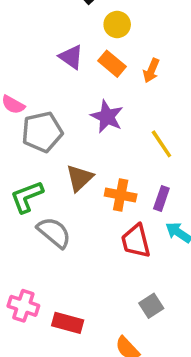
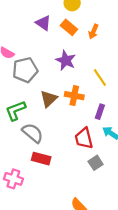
orange cross: (121, 195) -> (74, 96), moved
gray square: (151, 306) -> (96, 163), moved
red rectangle: (68, 323) -> (41, 159), moved

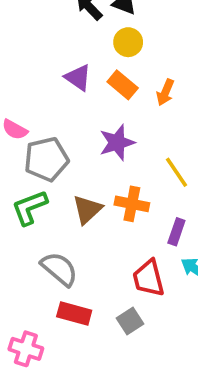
purple star: (66, 60) -> (117, 143), turned 30
green L-shape: (16, 111) -> (30, 208), moved
gray square: (96, 163) -> (130, 321), moved

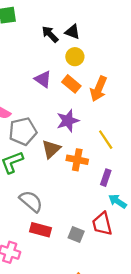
orange arrow: (165, 92) -> (99, 89), size x1.5
brown triangle: (87, 209) -> (51, 149), moved
red trapezoid: (149, 278) -> (102, 224), moved
gray square: (130, 321) -> (76, 234), turned -35

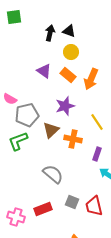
black arrow: (50, 34) -> (50, 33), turned 56
gray semicircle: (31, 201) -> (53, 174), moved
red trapezoid: (102, 224) -> (94, 206), moved
red rectangle: (41, 230) -> (43, 209), moved, turned -36

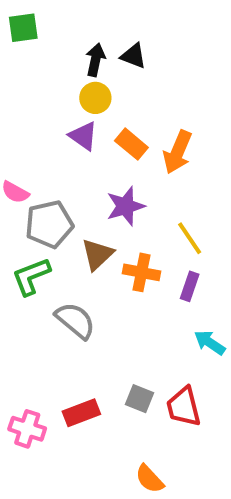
yellow circle: (71, 52) -> (95, 98), moved
purple rectangle: (97, 154) -> (190, 286), moved
gray semicircle: (53, 174) -> (75, 321), moved

